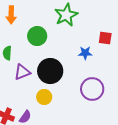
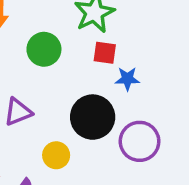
red square: (105, 38) -> (105, 53), moved
black circle: (50, 71) -> (93, 117), moved

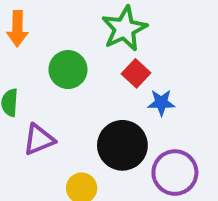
red square: (105, 53) -> (136, 73), turned 35

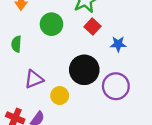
blue star: (161, 103) -> (118, 44), moved
purple triangle: (39, 139) -> (34, 79), moved

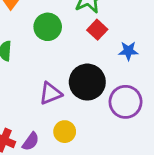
purple triangle: (34, 79) -> (50, 93), moved
yellow circle: (60, 96) -> (65, 132), moved

